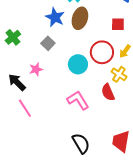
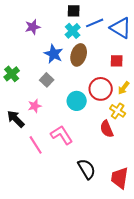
pink L-shape: (78, 100) -> (62, 135), moved
pink line: (25, 108) -> (36, 145), moved
black semicircle: (81, 143) -> (87, 169), moved

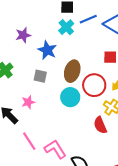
purple star: (33, 27) -> (23, 35), moved
brown ellipse: (79, 55) -> (72, 71), moved
gray square: (47, 80) -> (40, 76), turned -32
pink L-shape: (62, 135) -> (55, 149), moved

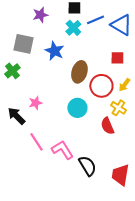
purple star: (23, 35) -> (40, 15), moved
gray square: (40, 76) -> (23, 44), moved, size x1.5
cyan circle: (70, 97) -> (77, 108), moved

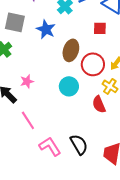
red square: (117, 58) -> (100, 28), moved
pink L-shape: (62, 150) -> (50, 146), moved

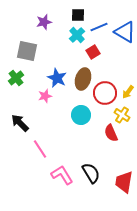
red square: (100, 28) -> (93, 52), moved, turned -32
blue star: (46, 29) -> (57, 78), moved
pink star: (27, 81) -> (45, 96), moved

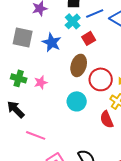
green cross: (16, 78) -> (19, 78), moved, turned -35
blue star: (57, 78) -> (52, 42), moved
pink line: (40, 149) -> (36, 135), turned -36

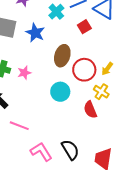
red square: (89, 38) -> (84, 27), moved

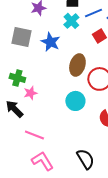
pink star: (24, 73) -> (30, 93), moved
pink L-shape: (41, 152) -> (42, 161), moved

